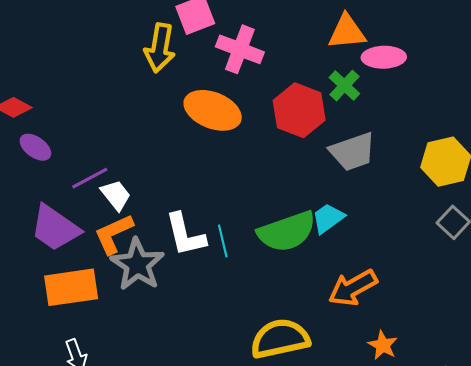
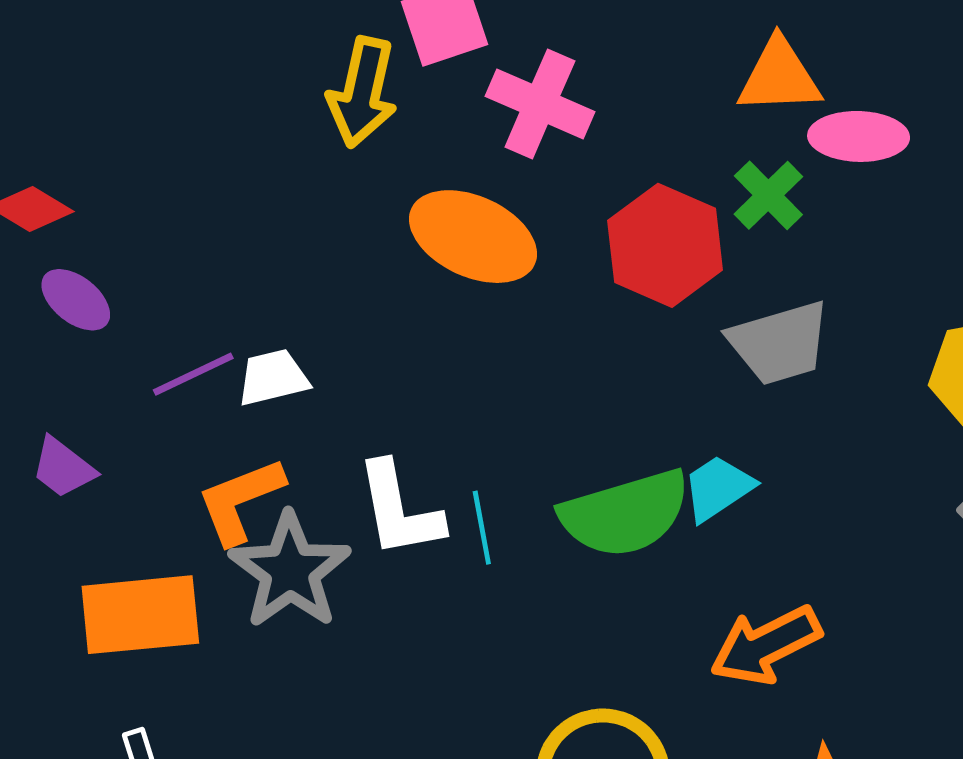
white trapezoid: (116, 195) -> (273, 378), moved, turned -68
purple trapezoid: (55, 228) -> (63, 468), moved, size x0.6

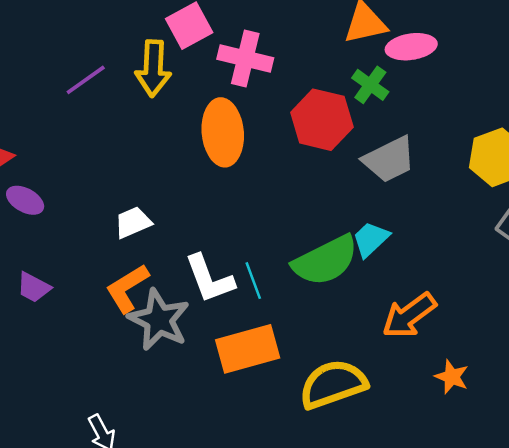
orange ellipse: (473, 237) -> (223, 132), turned 70
purple line: (193, 374) -> (86, 80), moved
orange rectangle: (140, 615) -> (248, 349), moved

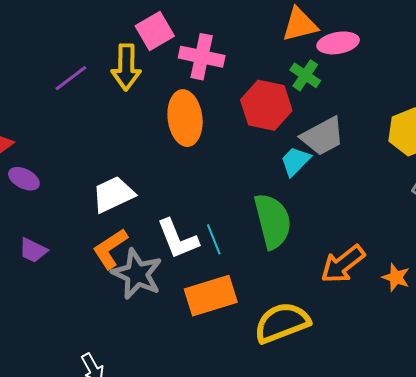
white trapezoid: (133, 222) -> (113, 194), size x1.4
cyan trapezoid: (371, 239) -> (295, 161), moved
green semicircle: (325, 261) -> (273, 221), turned -76
orange star: (452, 377) -> (396, 277), moved

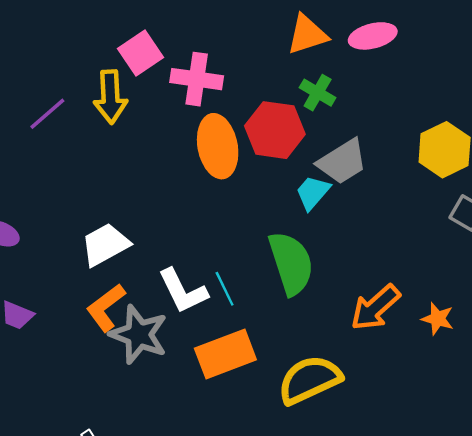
pink ellipse: (338, 43) -> (373, 36), moved
orange ellipse: (185, 118) -> (218, 146), moved

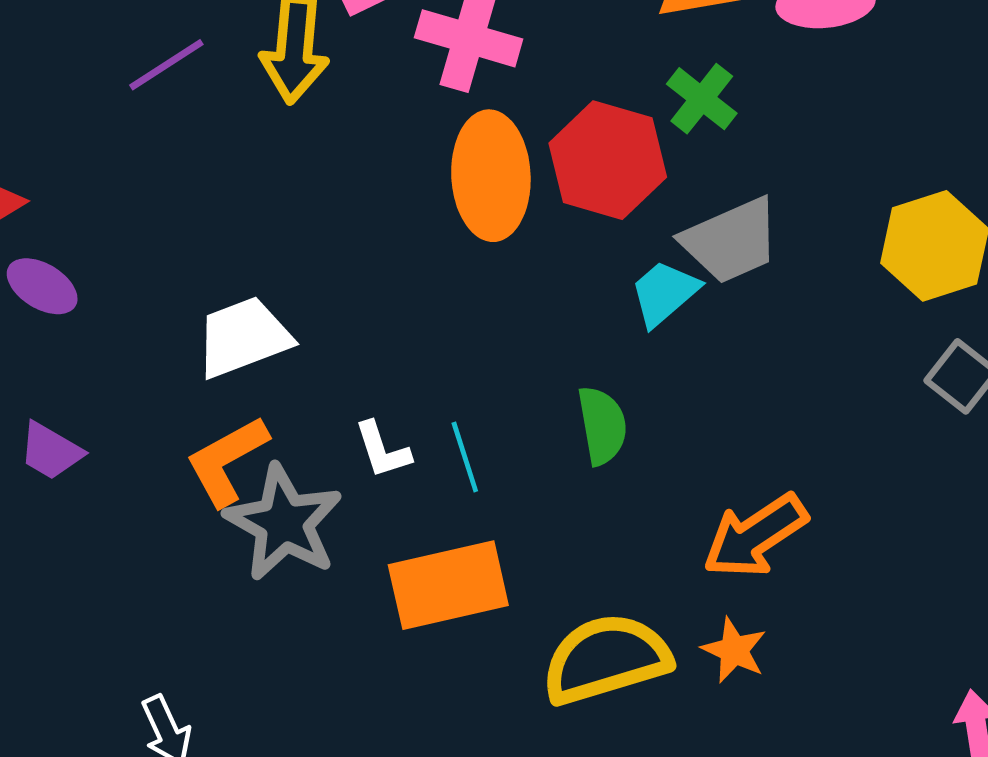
green semicircle: (291, 263) -> (602, 425), size x0.6
white L-shape: (183, 291) -> (382, 450), size x0.6
orange star: (438, 319) -> (734, 650), moved

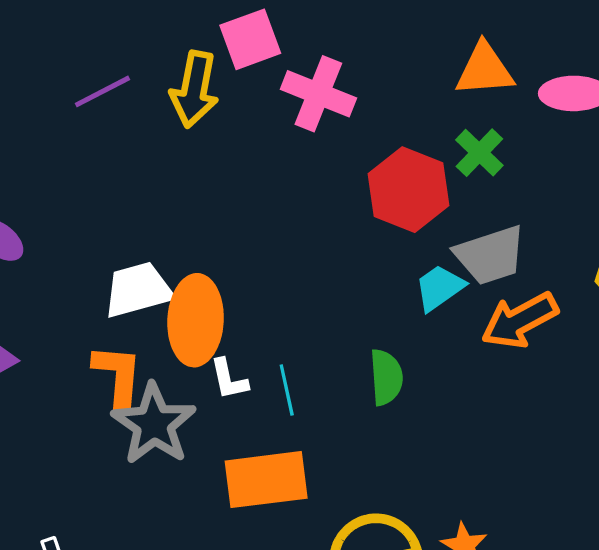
orange ellipse: (491, 176) -> (196, 320), moved
orange L-shape: (227, 461) -> (118, 376), turned 118
orange arrow: (755, 536) -> (520, 320), moved

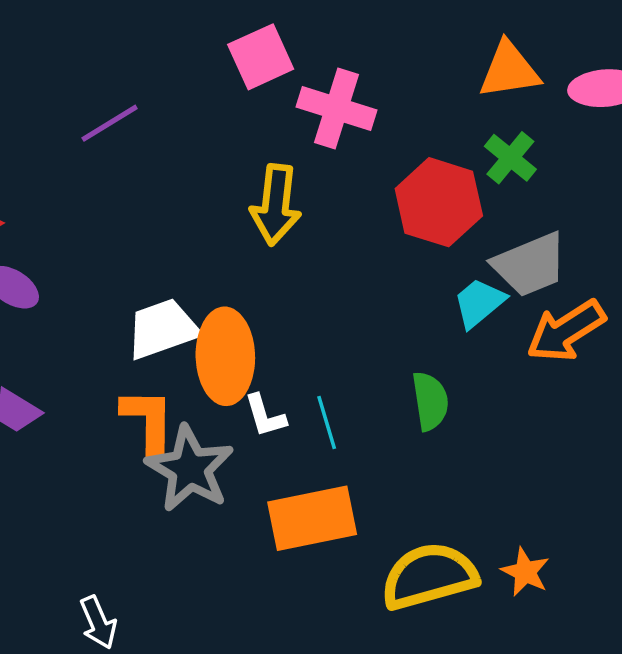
yellow arrow: (194, 89) -> (276, 205), moved

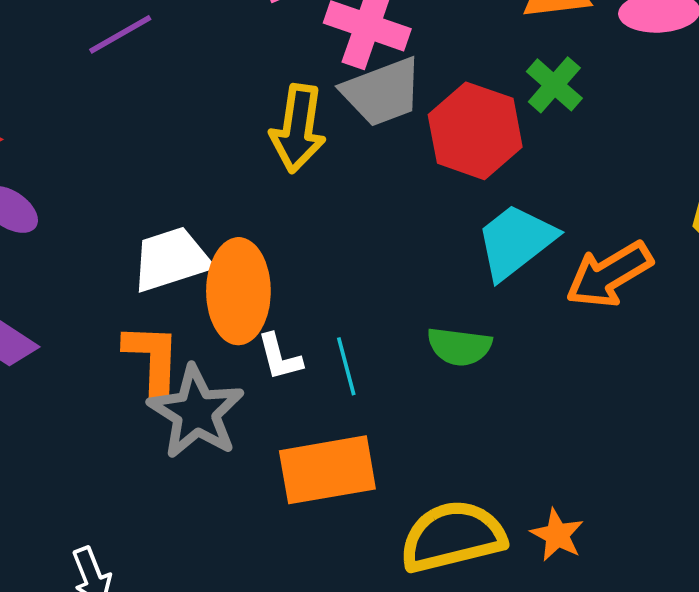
gray trapezoid: (530, 265) -> (382, 92), moved
cyan trapezoid: (479, 303) -> (516, 241), size x1.4
green semicircle: (430, 401) -> (459, 347), turned 104

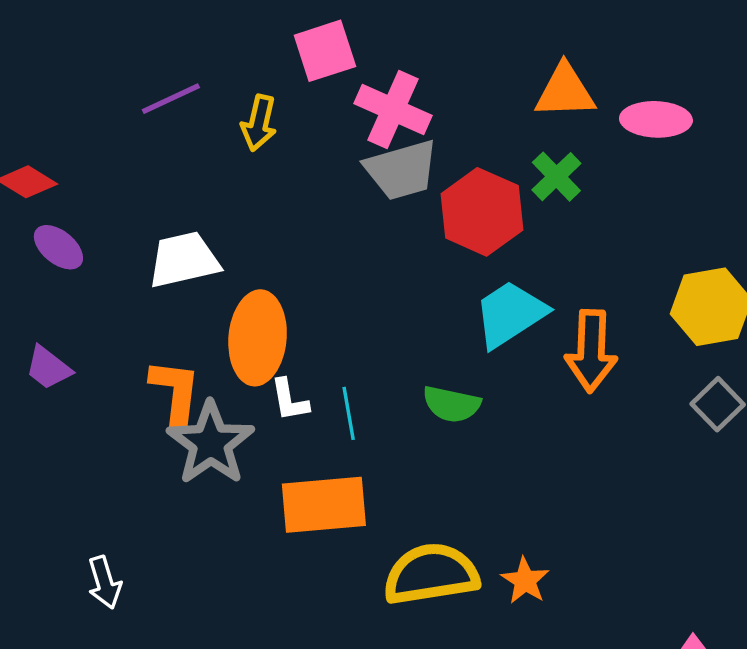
yellow arrow: (298, 128) -> (259, 123), moved, size x0.7
white trapezoid: (171, 259) -> (184, 260), moved
orange arrow: (609, 275) -> (591, 351), turned -62

